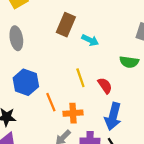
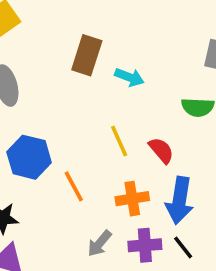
orange cross: (73, 113) -> (132, 199), moved

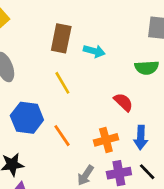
yellow line: (119, 141) -> (62, 83), moved
blue arrow: (179, 200) -> (141, 137), size x0.7

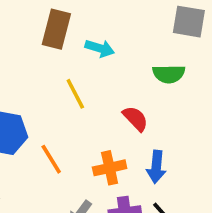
yellow line: (62, 83) -> (75, 94), moved

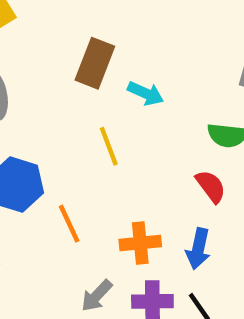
red semicircle: (135, 119) -> (211, 186), moved

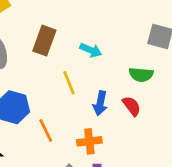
brown rectangle: (95, 63) -> (44, 41), moved
blue arrow: (198, 249) -> (100, 103), moved

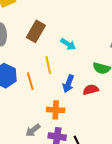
red semicircle: (132, 106) -> (91, 90), turned -77
orange line: (46, 130) -> (30, 81), moved

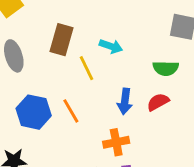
yellow line: (48, 65) -> (87, 68), moved

